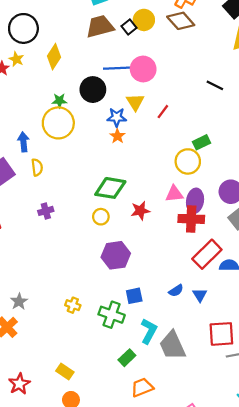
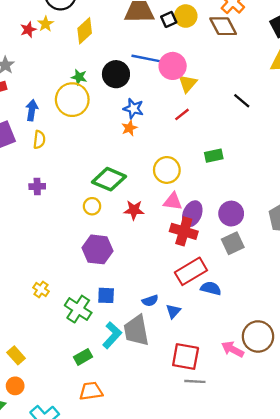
yellow triangle: (135, 102) -> (188, 83), moved
yellow circle: (188, 161) -> (167, 170), moved
gray trapezoid: (172, 345) -> (136, 330), moved

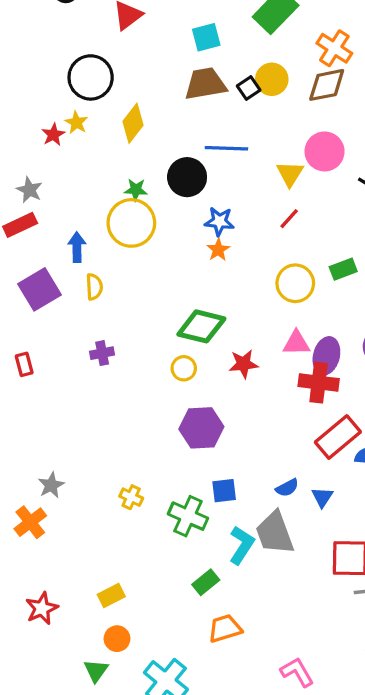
brown diamond: (223, 26) -> (327, 85), turned -64
pink circle: (173, 66) -> (325, 151), moved
yellow circle: (167, 170) -> (295, 283), moved
yellow rectangle: (16, 355) -> (111, 596), turned -66

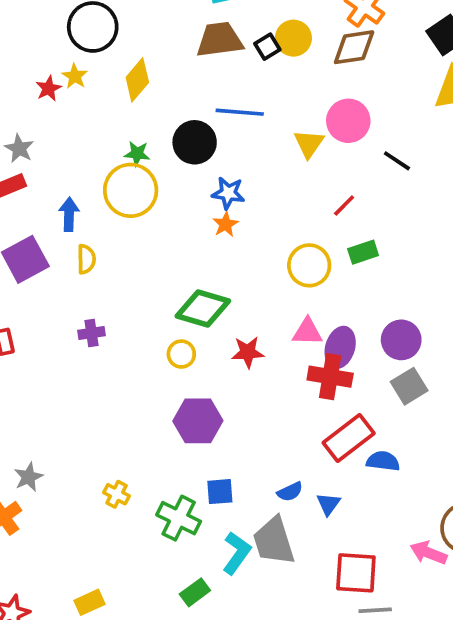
red line: (289, 219) -> (344, 206), moved

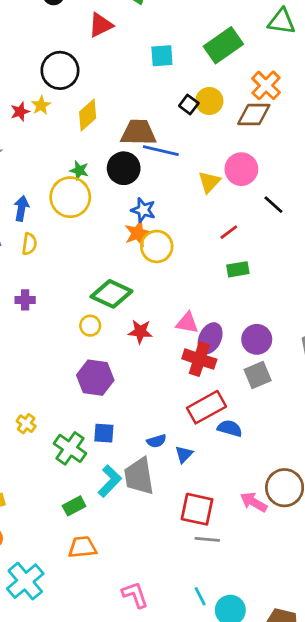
brown trapezoid: (220, 40) -> (138, 133), moved
black square: (267, 47) -> (189, 104), turned -30
orange star: (226, 224) -> (138, 233), size x1.4
yellow circle: (309, 265) -> (157, 246), moved

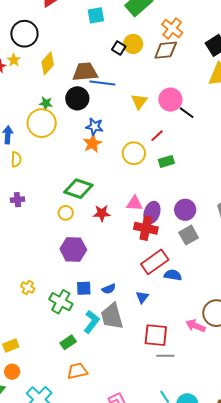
pink circle: (241, 169) -> (170, 100), moved
yellow circle: (157, 246) -> (134, 153), moved
blue semicircle: (156, 441) -> (109, 289), moved

